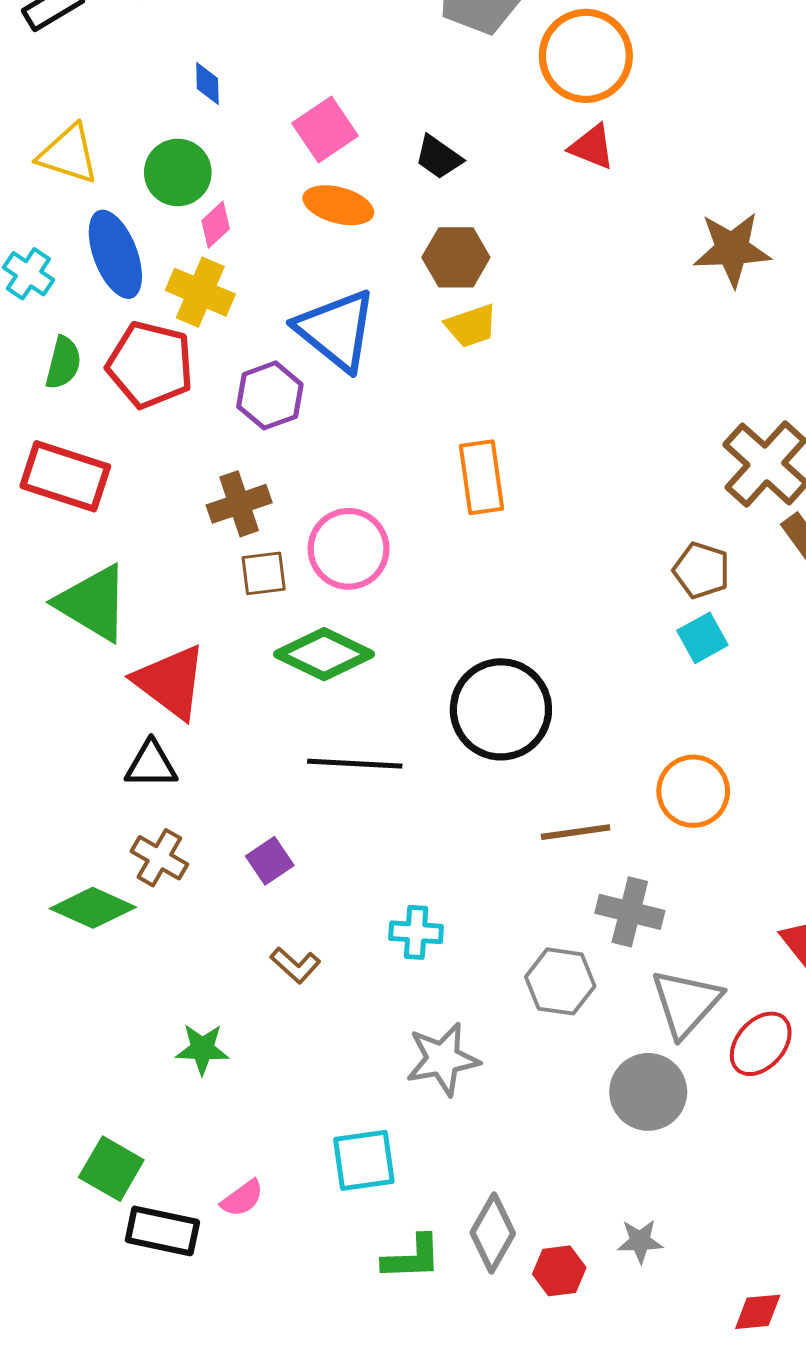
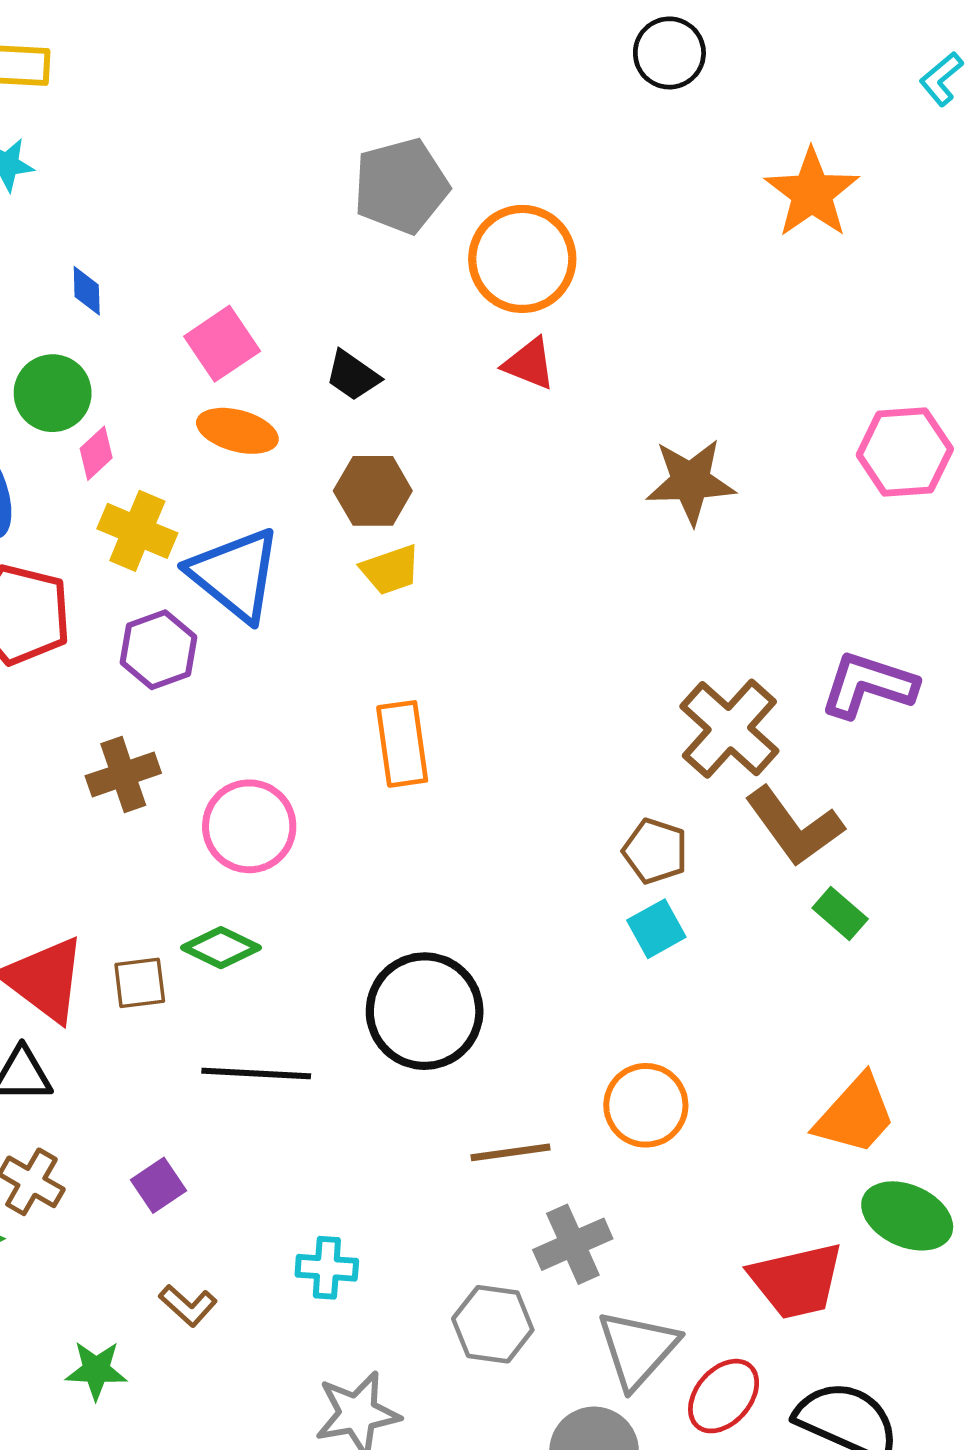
yellow cross: (200, 292) -> (137, 531), moved
brown square: (264, 573) -> (140, 983), moved
green diamond: (324, 654) -> (221, 948), size x0.7
gray cross: (630, 912) -> (573, 1244), turned -38
green star: (202, 1049) -> (96, 1370), moved

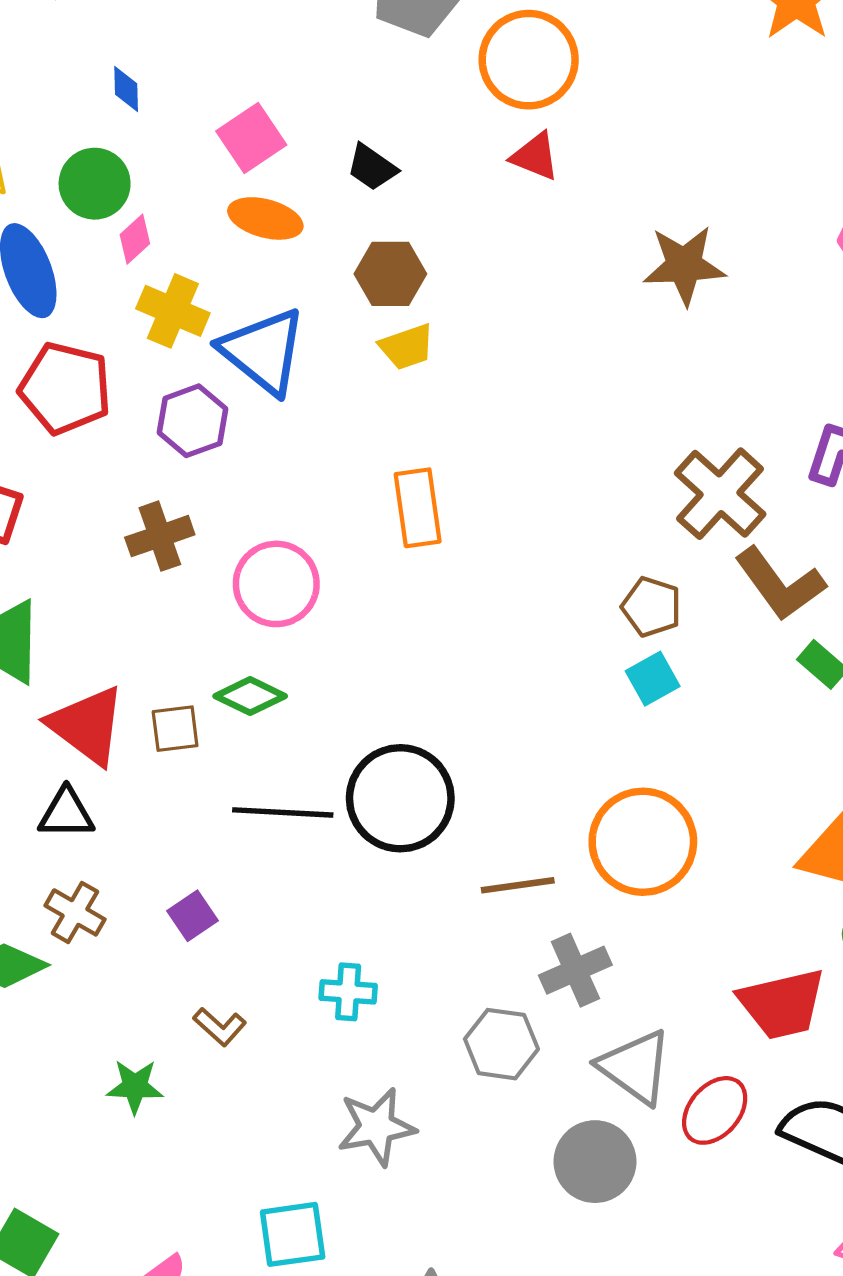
black circle: (425, 1011) -> (400, 798), moved
orange circle: (646, 1105) -> (643, 842), size x1.4
gray triangle: (638, 1349) -> (635, 1067), turned -36

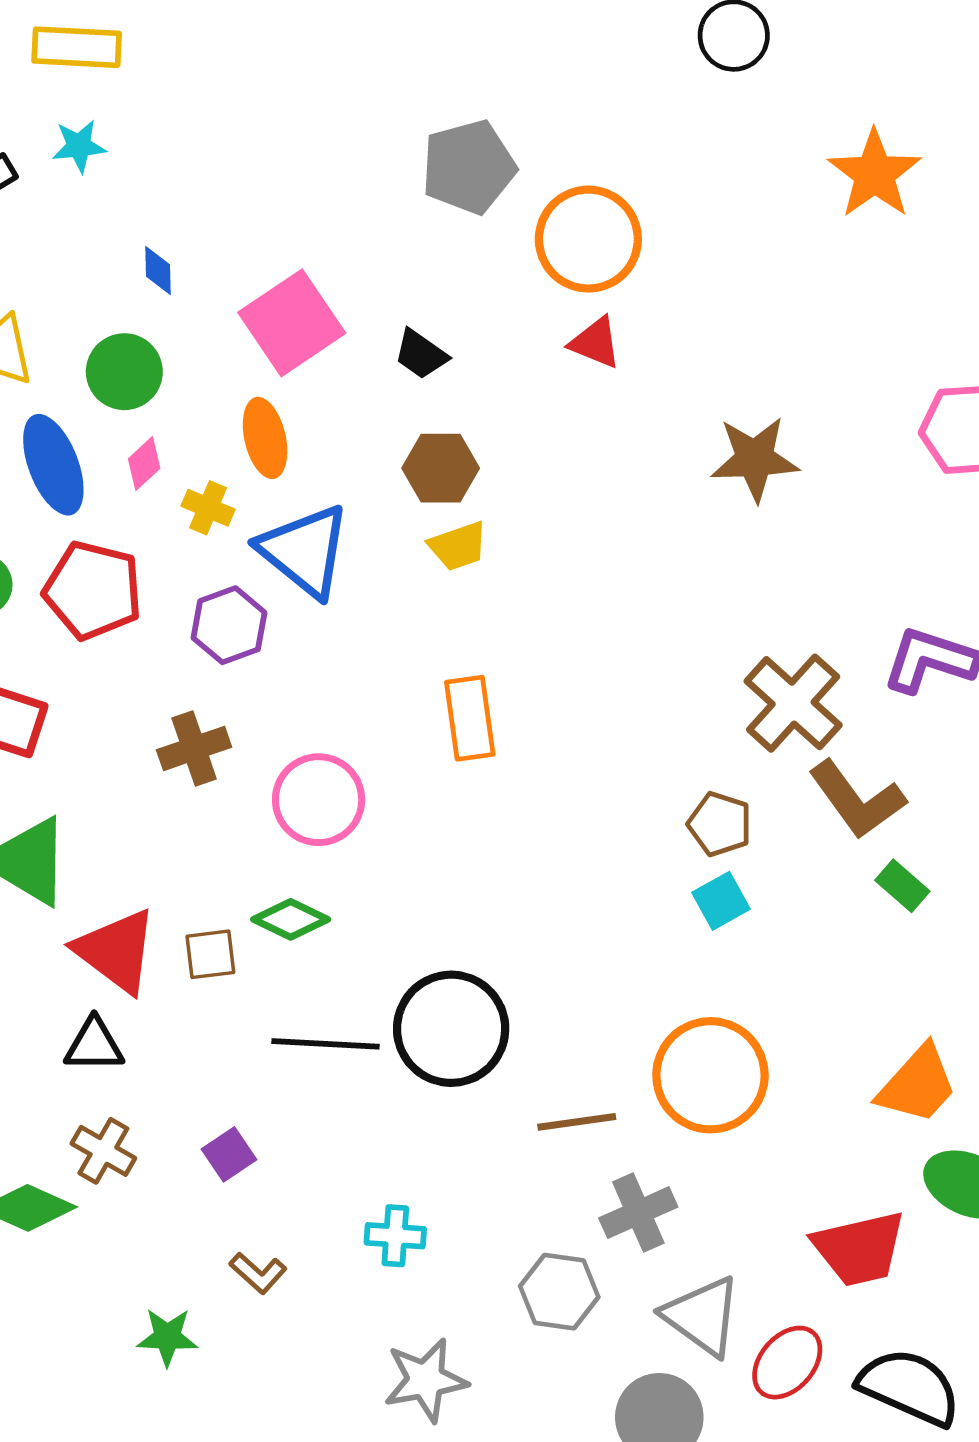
pink square: (251, 138) -> (292, 323), size x1.4
orange ellipse: (265, 218) -> (265, 438), moved, turned 62
pink diamond: (135, 239) -> (144, 464), moved
yellow cross: (173, 311) -> (208, 508), size x0.7

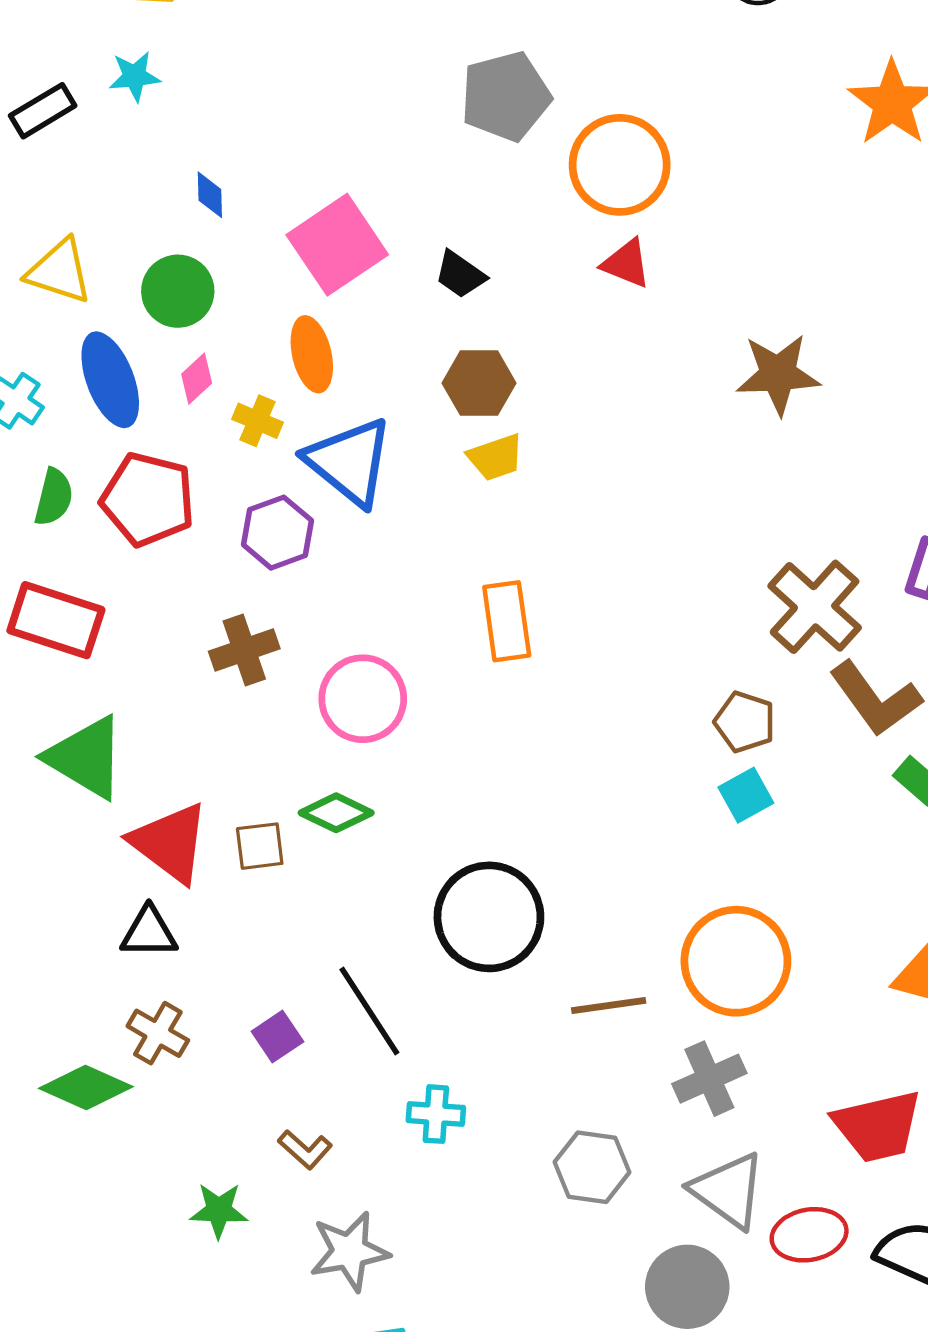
black line: (326, 1044) -> (369, 1011), moved, turned 54
gray cross: (638, 1213) -> (709, 1079), moved
red ellipse: (787, 1363) -> (809, 1235), turned 38
gray star: (426, 1380) -> (349, 1251), moved

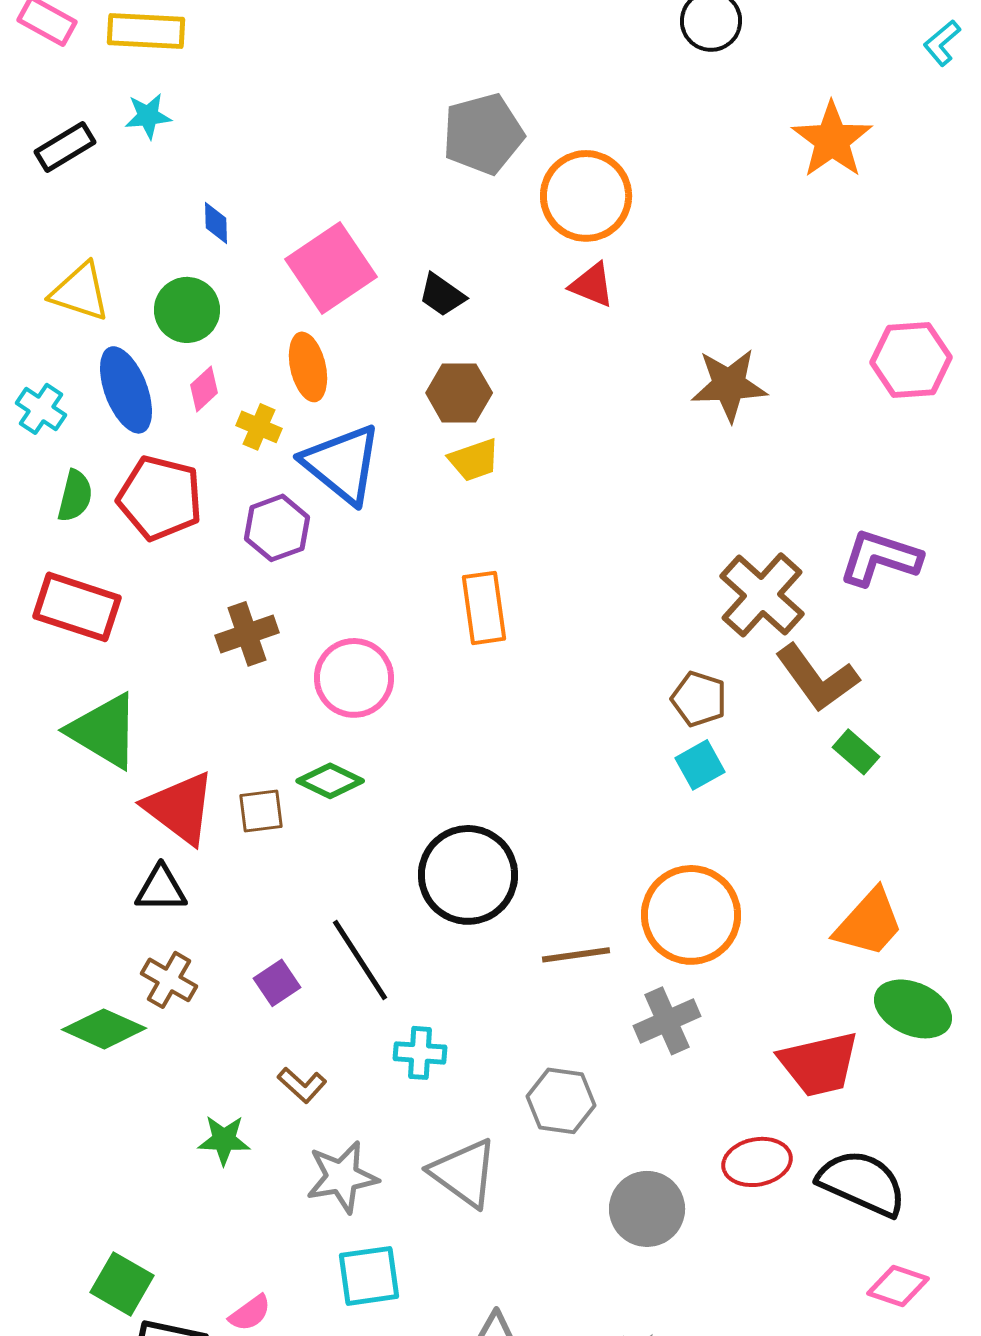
gray triangle: (728, 1190) -> (464, 1173), moved

